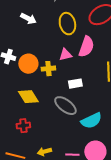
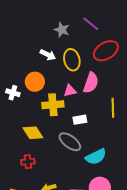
white arrow: (28, 19) -> (48, 55), moved
orange circle: (28, 64) -> (35, 82), moved
yellow cross: (48, 69) -> (53, 105), size x1.5

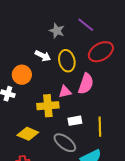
orange circle: (35, 82) -> (22, 75), moved
yellow line: (113, 108) -> (100, 127), moved
yellow diamond: (33, 133) -> (28, 134), turned -35

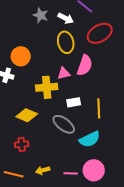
gray star: (57, 31) -> (41, 15), moved
white arrow: (43, 56) -> (66, 18), moved

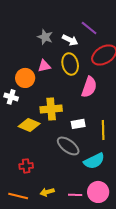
pink triangle: (64, 73) -> (44, 66), moved
yellow diamond: (27, 115) -> (29, 125), moved

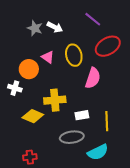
gray star: (45, 37) -> (35, 28), moved
white arrow: (70, 40) -> (55, 27), moved
pink triangle: (44, 66) -> (48, 57), turned 48
gray ellipse: (68, 146) -> (72, 137), turned -45

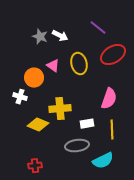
pink semicircle: (93, 78) -> (109, 99), moved

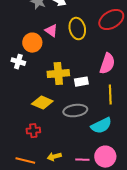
white rectangle: (87, 124) -> (81, 82), moved
yellow diamond: (38, 125) -> (42, 103), moved

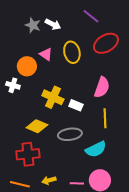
yellow cross: (58, 74) -> (53, 97), turned 30
white rectangle: (81, 82) -> (76, 105), turned 32
red cross: (33, 131) -> (28, 154), size x1.6

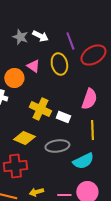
purple line: (91, 16) -> (70, 41), moved, turned 30

